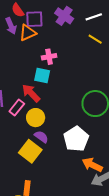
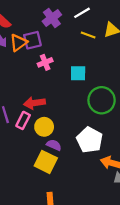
purple cross: (64, 16) -> (52, 18), turned 30
purple square: (34, 19) -> (32, 40), moved
cyan square: (42, 75) -> (78, 73), moved
red arrow: (31, 93) -> (34, 103), turned -42

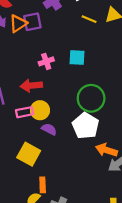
pink cross: (45, 62) -> (46, 61), moved
green circle: (102, 100) -> (91, 98), moved
pink rectangle: (23, 120) -> (25, 112), moved, turned 49
yellow square: (46, 162) -> (29, 154), moved

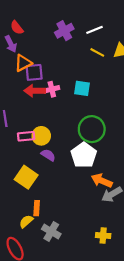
purple square: (32, 22) -> (34, 72), moved
orange triangle: (18, 24) -> (23, 63), moved
red arrow: (31, 86) -> (35, 91), moved

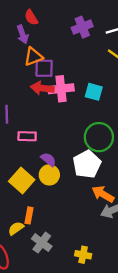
pink cross: (52, 89) -> (61, 89), size x1.5
yellow circle: (41, 136) -> (49, 175), moved
yellow cross: (103, 236) -> (83, 255), moved

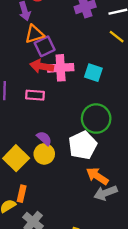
purple square: (44, 68) -> (45, 46), turned -30
pink rectangle: (27, 136) -> (35, 95), moved

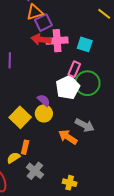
pink rectangle: (35, 95) -> (74, 69), moved, turned -70
white pentagon: (83, 145) -> (68, 88), moved
orange arrow: (97, 176) -> (68, 137), moved
gray arrow: (105, 193) -> (85, 125), moved, turned -132

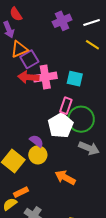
gray arrow: (85, 125) -> (89, 148), moved
orange rectangle: (25, 147) -> (21, 192), turned 56

